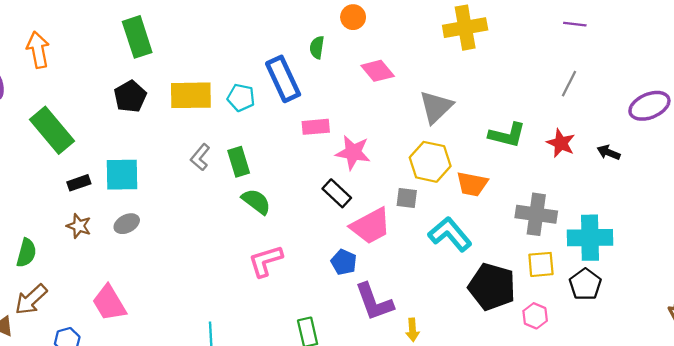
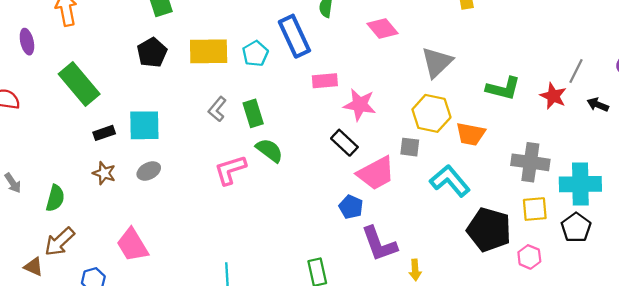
gray line: (569, 84) -> (576, 71), moved
cyan pentagon: (241, 98) -> (255, 54), turned 30
pink L-shape: (266, 261) -> (230, 170), moved

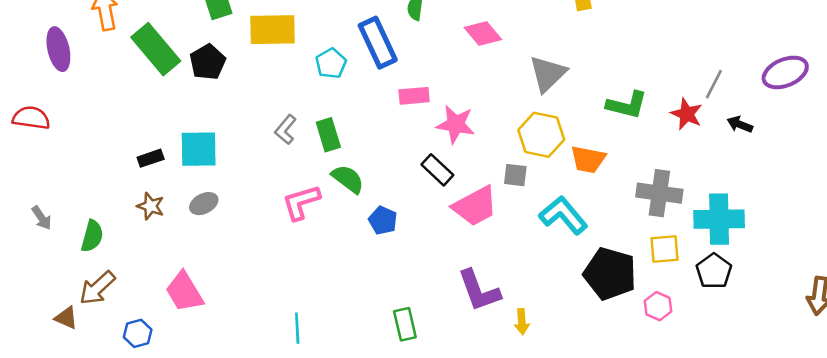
purple ellipse: (27, 42) -> (58, 49), size x1.4
yellow rectangle: (209, 51) -> (273, 30), moved
green rectangle: (79, 84) -> (156, 49), moved
blue pentagon: (351, 207) -> (383, 220), moved

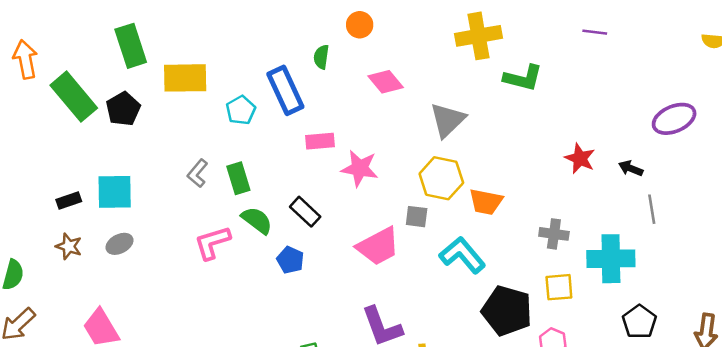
gray line: (714, 84) -> (652, 209), moved, turned -36
green L-shape: (627, 105) -> (523, 78), moved
black rectangle: (437, 170) -> (305, 212), moved
gray cross: (659, 193) -> (554, 234), size x0.7
black pentagon: (714, 271) -> (639, 322), moved

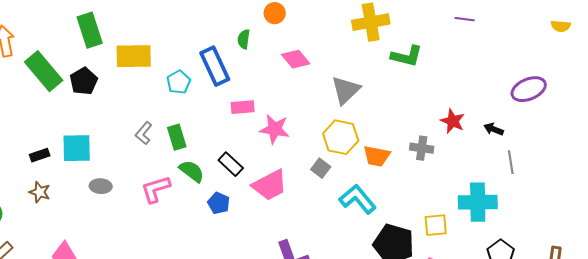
gray square: (417, 217) -> (321, 168), turned 30
gray cross: (554, 234) -> (422, 148), moved
gray ellipse: (119, 244) -> (101, 186), moved, turned 30
pink trapezoid: (378, 246) -> (270, 185), moved

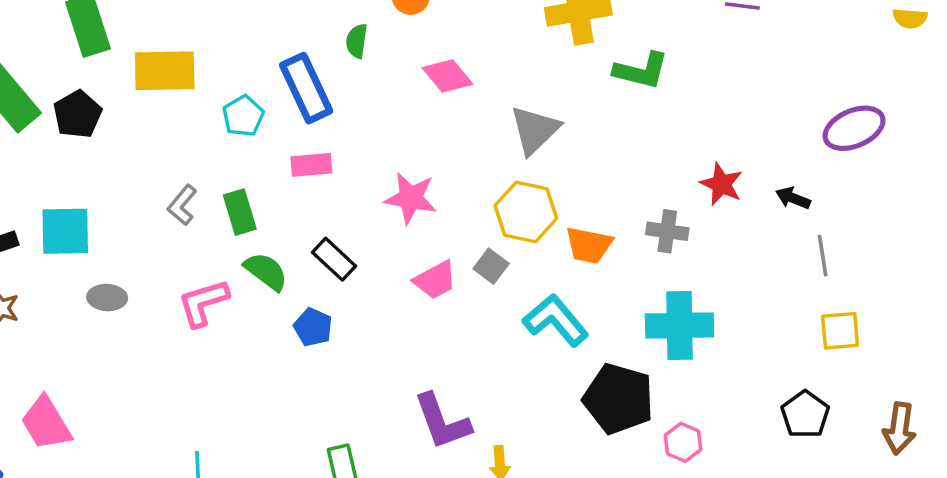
pink rectangle: (243, 107) -> (311, 165), moved
pink trapezoid: (270, 185) -> (435, 280), moved, size x0.7
cyan cross: (478, 202) -> (680, 325), moved
yellow square: (436, 225) -> (840, 331), moved

